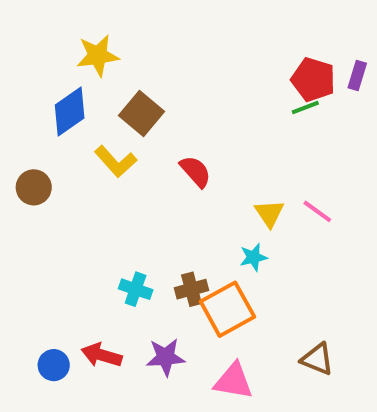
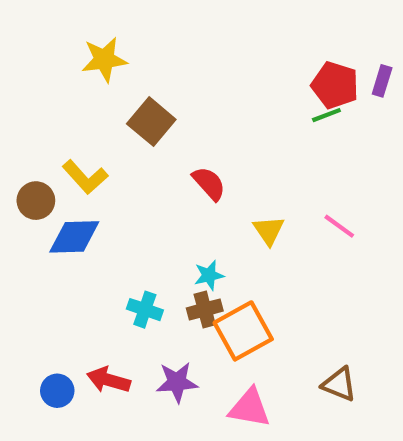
blue diamond: (70, 111) -> (74, 237), moved, turned 33
yellow L-shape: (116, 161) -> (85, 177), moved
yellow triangle: (269, 213) -> (269, 230), moved
cyan star: (253, 257) -> (209, 275), moved

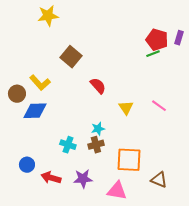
yellow star: (104, 60) -> (48, 16), moved
orange square: (243, 331) -> (129, 160), moved, turned 32
blue circle: (57, 391) -> (27, 165), moved

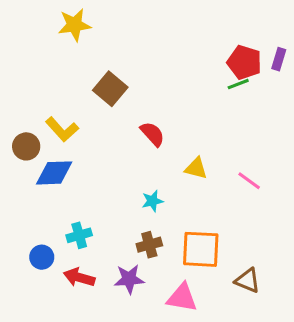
pink line: (159, 106) -> (249, 181), moved
yellow triangle: (126, 108) -> (196, 168), turned -42
cyan cross: (68, 145) -> (79, 235), moved, turned -35
brown cross: (96, 145) -> (149, 245), moved

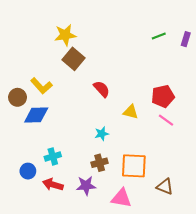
yellow star: (74, 25) -> (65, 35), moved
red pentagon: (244, 62) -> (163, 96), moved, turned -30
green line: (238, 84) -> (159, 36), moved

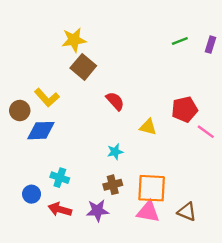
pink line: (166, 120) -> (206, 132), moved
cyan cross: (53, 157) -> (60, 178), turned 35
pink triangle: (121, 198) -> (148, 212), moved

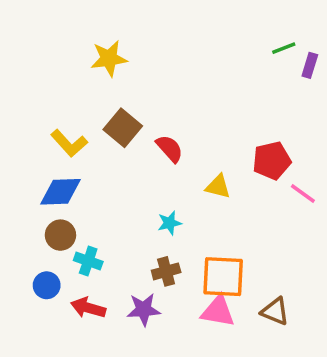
green line: (180, 41) -> (284, 48), moved
brown square: (83, 67) -> (123, 128), moved
brown circle: (20, 111) -> (60, 235), moved

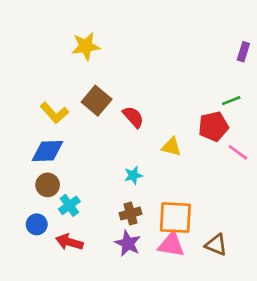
green line: (284, 48) -> (231, 101), moved
cyan cross: (88, 261) -> (69, 205), turned 35
purple star: (144, 309) -> (128, 243), moved, turned 30

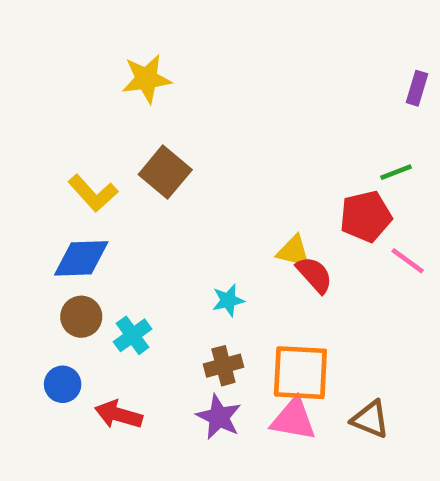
red semicircle: (133, 117) -> (314, 275), moved
cyan cross: (69, 205) -> (133, 335), moved

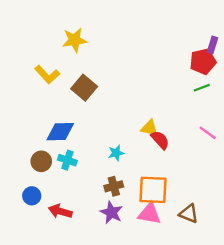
yellow L-shape: (93, 193) -> (47, 75), moved
red pentagon: (366, 216) -> (203, 61), moved
blue diamond: (81, 258) -> (60, 132), moved
cyan cross: (133, 335) -> (67, 160), moved, turned -36

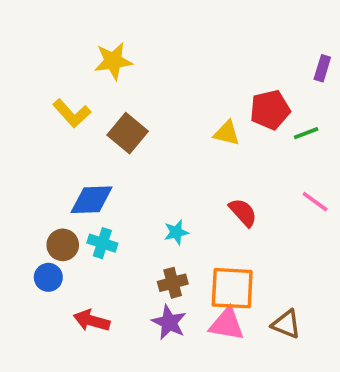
red pentagon: (203, 61) -> (270, 110), moved
yellow triangle: (149, 128) -> (227, 133), moved
blue circle: (32, 196) -> (48, 277), moved

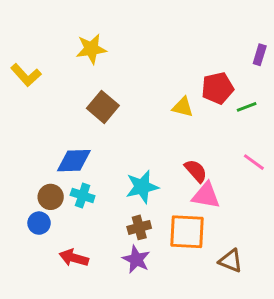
yellow L-shape: (72, 113) -> (26, 75), moved
cyan star: (176, 232) -> (142, 187), size x1.6
pink triangle: (227, 324) -> (206, 195), moved

